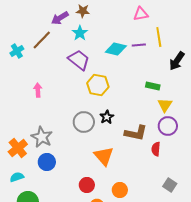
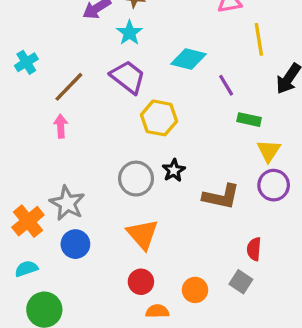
brown line: (42, 40) -> (69, 87), moved
purple line: (139, 45) -> (226, 85), moved, turned 64
red semicircle: (156, 149) -> (254, 249), moved
orange triangle: (104, 156) -> (143, 234), moved
gray square: (170, 185) -> (241, 282), moved

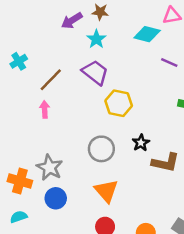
cyan diamond: (188, 59) -> (147, 34), moved
purple line: (226, 85) -> (169, 63), moved, turned -35
black star: (174, 170) -> (141, 143), moved
orange cross: (28, 221) -> (20, 181), turned -35

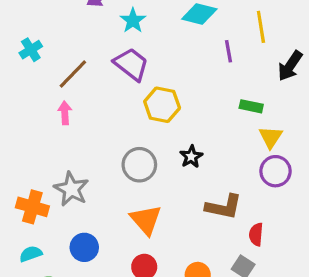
purple line: (169, 63) -> (228, 51), turned 56
brown L-shape: (166, 162) -> (224, 207), moved
blue circle: (56, 198) -> (84, 247), moved

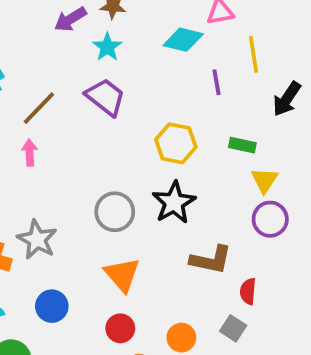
yellow hexagon: (162, 105) -> (176, 143), moved
black star: (191, 157) -> (174, 202), size x1.6

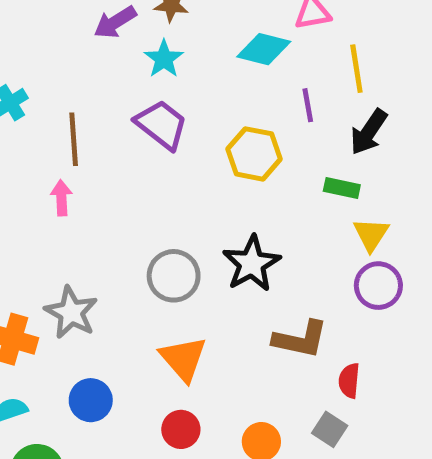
black arrow: (287, 99) -> (369, 132), moved
brown line: (39, 108) -> (74, 139), turned -48
yellow hexagon: (176, 143) -> (254, 154), moved

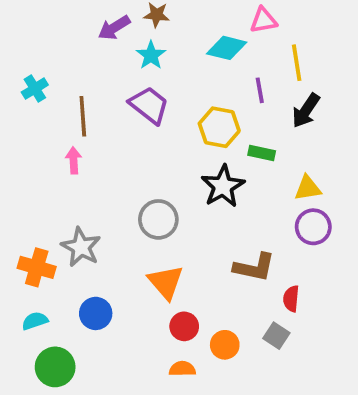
green rectangle: (342, 188) -> (262, 153), moved
yellow triangle: (371, 234) -> (308, 188), turned 48
black star: (252, 264) -> (223, 186), moved
red circle: (181, 429) -> (184, 326), moved

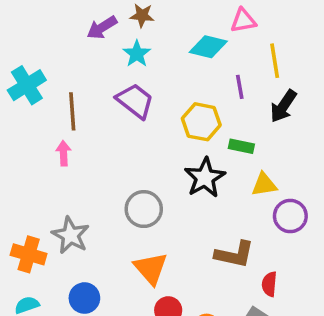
cyan cross: (35, 89) -> (27, 85), size x1.5
yellow triangle: (308, 188) -> (264, 185), moved

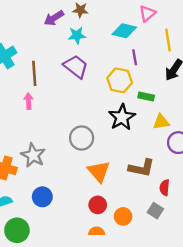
pink triangle: (243, 21) -> (147, 13), turned -30
cyan star: (137, 54) -> (77, 35), turned 30
purple line: (240, 87) -> (135, 57), moved
orange triangle: (151, 268) -> (99, 171), moved

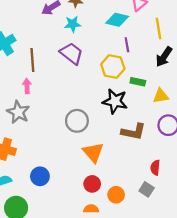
black star: (122, 117) -> (115, 101), turned -30
yellow triangle: (161, 122) -> (161, 96), moved
gray star: (33, 155) -> (18, 112), moved
brown L-shape: (142, 168) -> (133, 132), moved

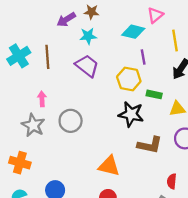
brown line: (32, 60) -> (47, 57), moved
gray circle: (77, 121) -> (71, 121), moved
orange triangle: (93, 152) -> (109, 166), turned -35

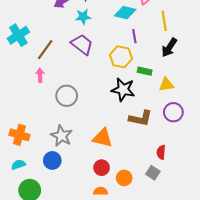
brown line: (47, 57) -> (45, 50), moved, turned 40
gray star: (33, 125) -> (62, 136), moved

